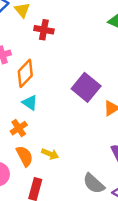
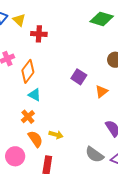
purple square: (86, 87) -> (79, 77), size x0.7

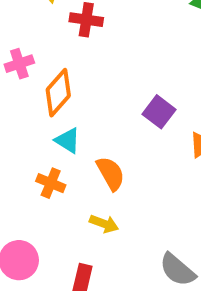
orange cross: (28, 117) -> (51, 183), turned -32
orange semicircle: (35, 139) -> (111, 173), moved

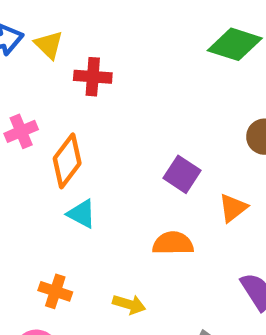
orange semicircle: (111, 173) -> (173, 243), moved, turned -57
orange cross: (51, 183) -> (55, 291), moved

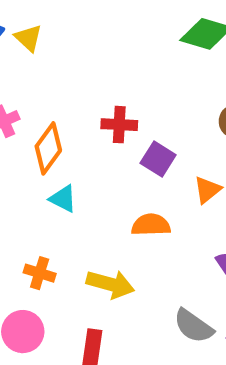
red cross: (93, 77) -> (119, 125), moved
yellow arrow: (129, 304) -> (110, 284), size x1.5

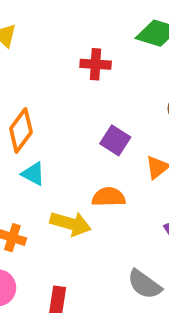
red cross: (119, 125) -> (96, 64), moved
yellow arrow: (110, 284) -> (71, 224), moved

